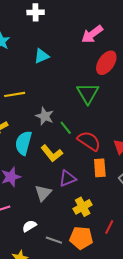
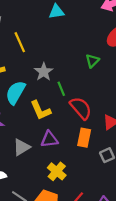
green triangle: (88, 93) -> (92, 61), size x0.6
yellow line: (15, 94) -> (20, 42), turned 60
yellow cross: (83, 207) -> (57, 171), turned -36

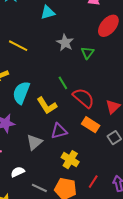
yellow line: (20, 42) -> (18, 46), turned -30
gray star: (44, 72) -> (65, 43), moved
orange rectangle: (84, 138) -> (91, 125), turned -60

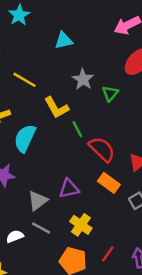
yellow L-shape: (47, 106) -> (56, 108), moved
gray line: (39, 188) -> (41, 228), moved

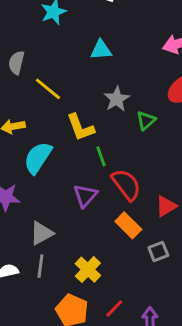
purple triangle: (69, 189) -> (85, 196), moved, turned -45
gray line: (41, 228) -> (40, 266), turned 60

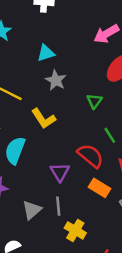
gray star: (117, 99) -> (56, 80), moved
green line: (101, 156) -> (110, 135), moved
gray line: (40, 266) -> (58, 206), moved

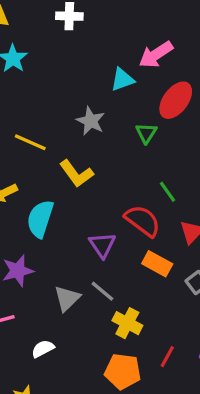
cyan triangle: (46, 53) -> (122, 80), moved
green triangle: (94, 101) -> (146, 133), moved
gray line: (58, 206) -> (102, 291), turned -42

